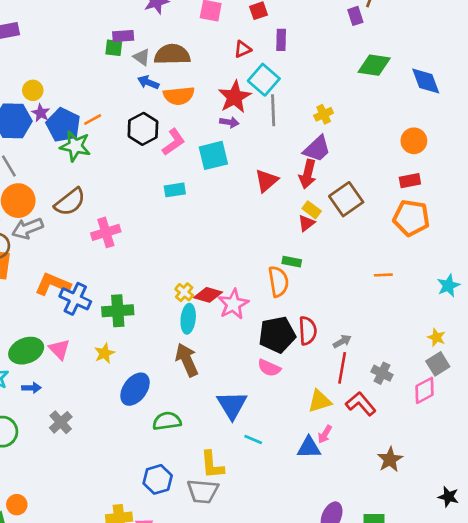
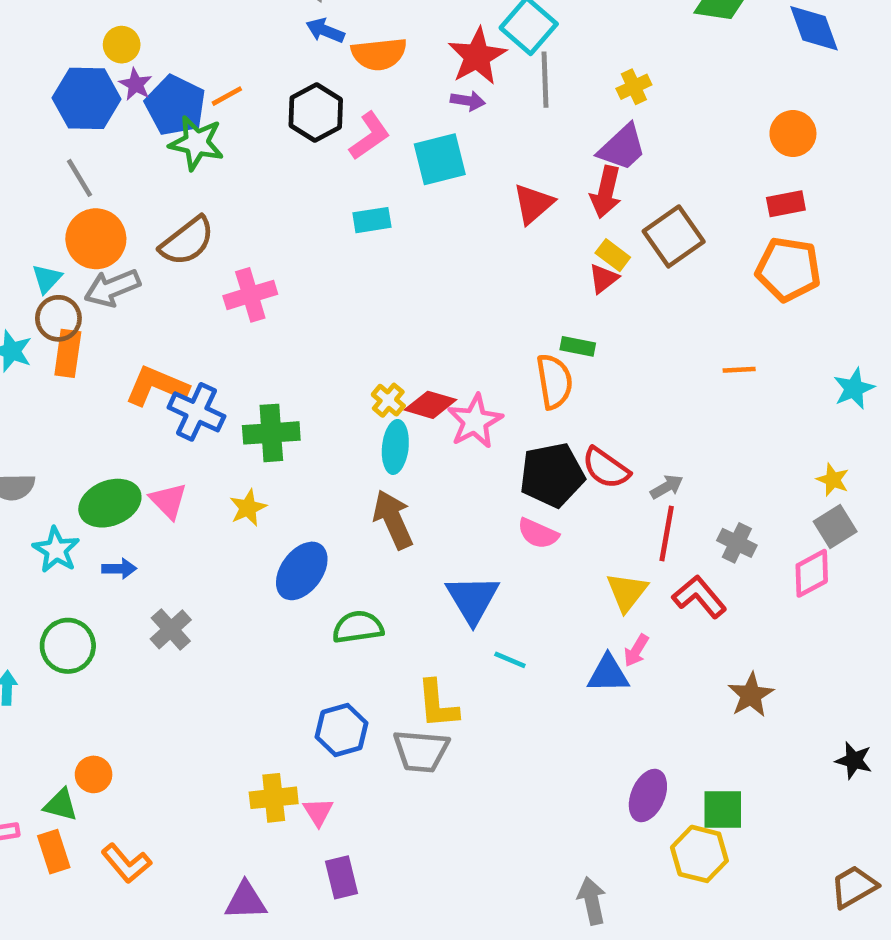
red semicircle: (308, 331) -> (606, 468), turned 128
yellow triangle: (320, 401) -> (627, 592), turned -35

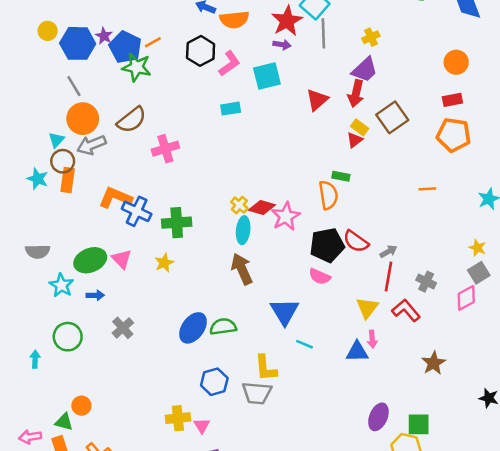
yellow circle: (122, 45) -> (48, 31), moved
blue ellipse: (302, 571) -> (193, 328), moved
pink arrow: (636, 650) -> (372, 339), turned -36

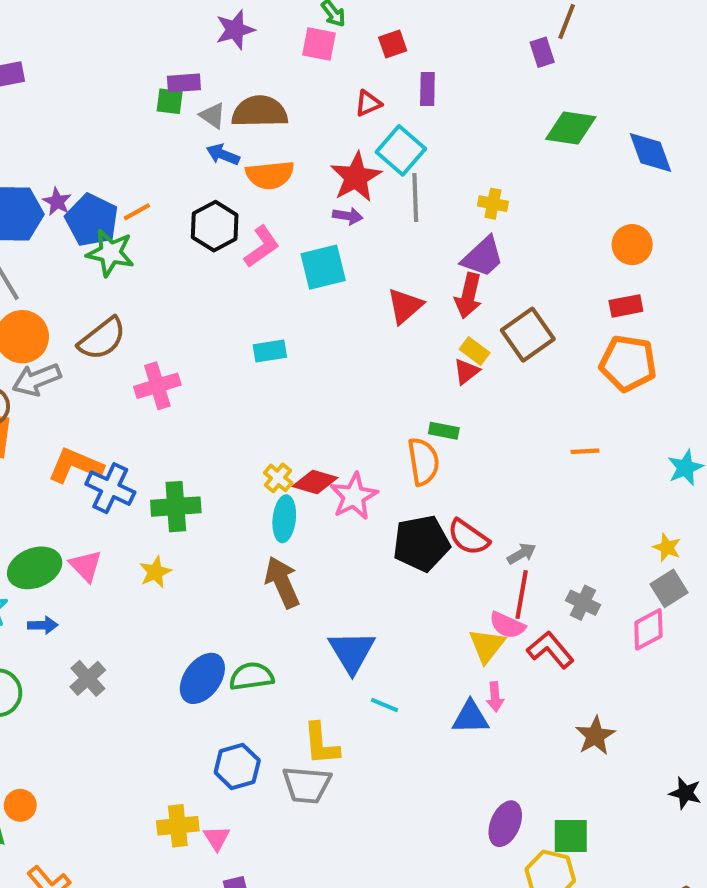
yellow cross: (371, 37) -> (493, 204), turned 36
cyan rectangle: (231, 109) -> (270, 351), moved
pink semicircle: (320, 277) -> (507, 625), moved

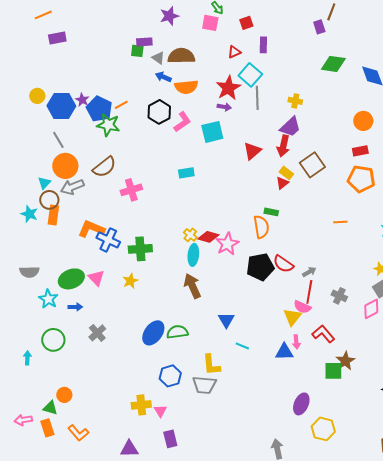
red L-shape: (550, 650) -> (323, 334), moved
blue triangle: (352, 652) -> (226, 320), size x0.7
green square: (571, 836) -> (333, 371), moved

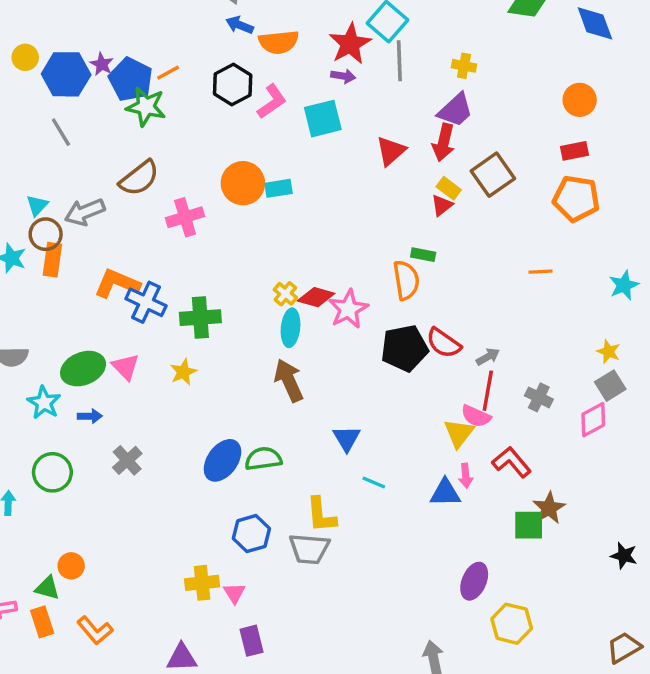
orange circle: (65, 166) -> (243, 183), moved

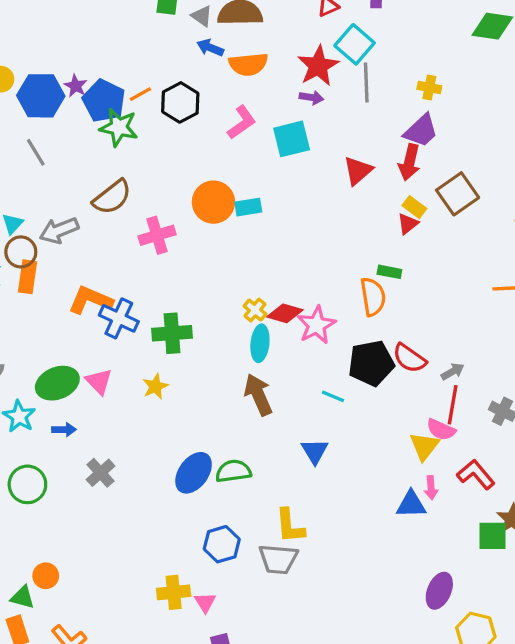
black hexagon: (233, 85) -> (180, 102), moved
cyan line: (374, 483) -> (333, 396), moved

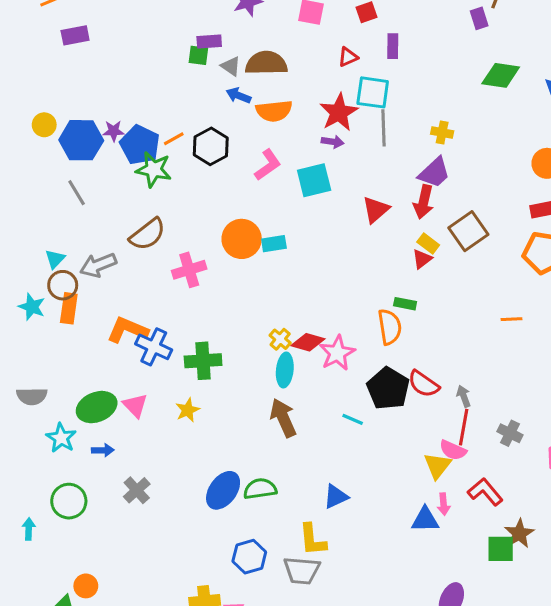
cyan square: (355, 44) -> (373, 92), turned -33
purple star: (76, 86) -> (114, 131), turned -30
black pentagon: (371, 363) -> (388, 389), turned -30
gray arrow: (453, 371) -> (464, 396), turned -80
blue triangle: (315, 451) -> (336, 496), moved, turned 36

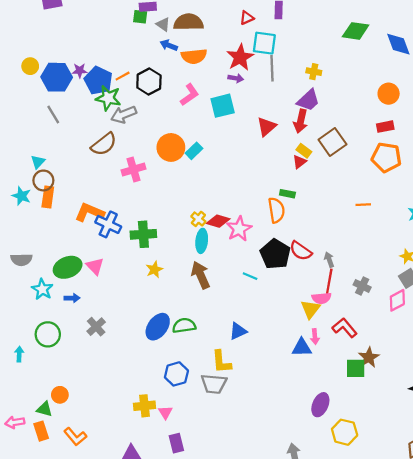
cyan rectangle: (274, 244) -> (194, 151), turned -35
gray arrow: (98, 265) -> (124, 115), moved
yellow star: (188, 410) -> (154, 269), moved
pink semicircle: (453, 450) -> (321, 298), turned -30

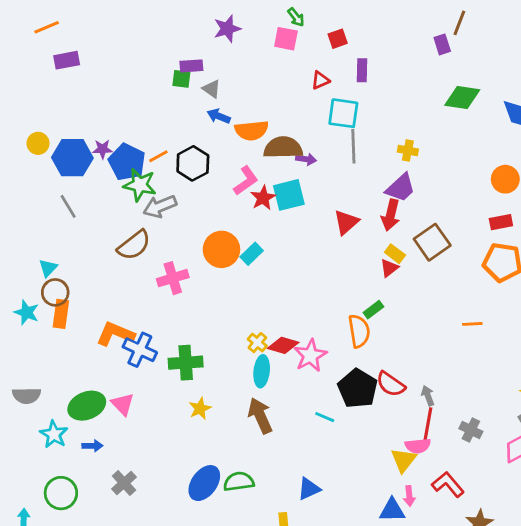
brown semicircle: (188, 22) -> (283, 148), moved
red star: (240, 57) -> (263, 198), moved, size x0.7
green rectangle: (287, 194) -> (373, 310), turned -48

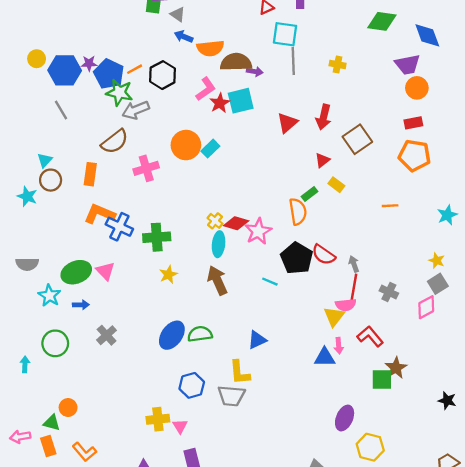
purple trapezoid: (401, 188) -> (408, 65), moved, turned 32
yellow rectangle: (395, 254) -> (336, 185), moved
orange rectangle: (61, 314) -> (90, 174), moved

